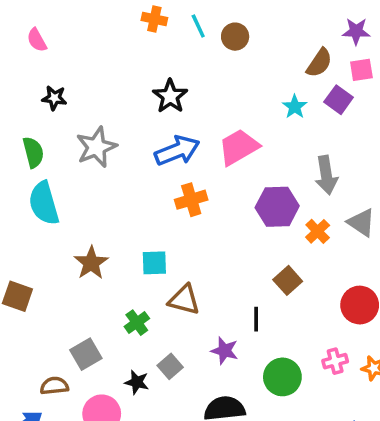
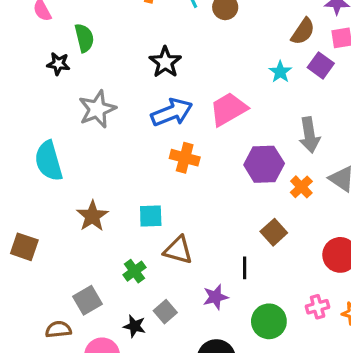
green semicircle: (33, 152) -> (84, 38), moved
orange cross: (191, 200) -> (185, 158), turned 32
purple star: (225, 351) -> (215, 297), turned -30

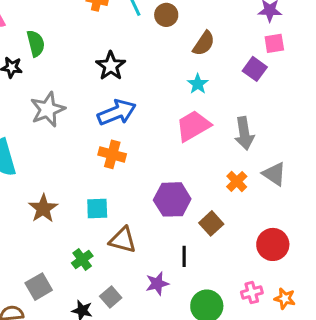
brown semicircle: (303, 31) -> (204, 43), moved
cyan star: (280, 72) -> (198, 84), moved
pink trapezoid: (228, 109) -> (193, 126), moved
orange cross: (185, 158) -> (112, 154), moved
purple hexagon: (264, 164) -> (172, 199), moved

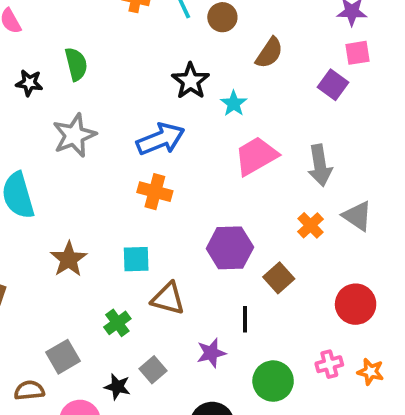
green semicircle: (36, 43) -> (76, 64), moved
black star: (111, 66) -> (191, 81), moved
cyan star: (198, 84) -> (234, 103), moved

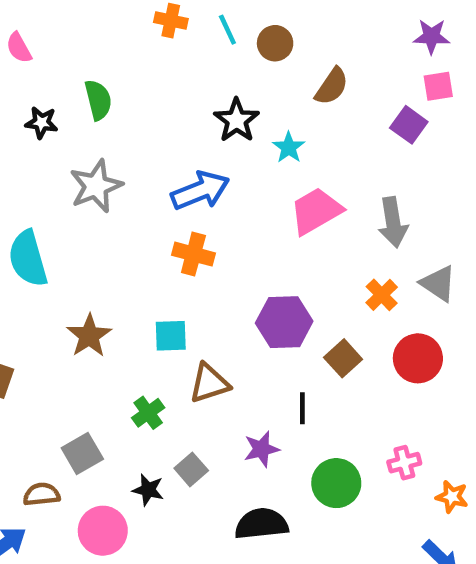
brown triangle: (168, 299) -> (209, 383), turned -33
red circle: (356, 304) -> (418, 358), moved
orange star: (371, 372) -> (452, 497), moved

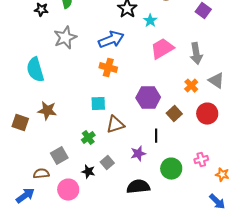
brown star: (89, 336) -> (47, 111), moved, turned -30

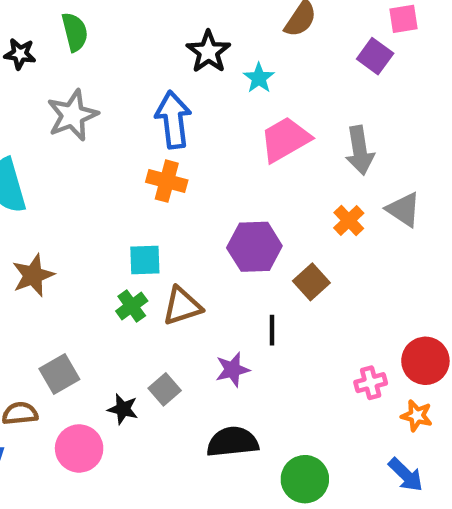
blue arrow: (111, 40) -> (173, 120), turned -75
brown star: (47, 111) -> (33, 275), turned -30
red circle: (207, 114) -> (425, 361), moved
green cross: (88, 138) -> (132, 306), moved
green circle: (171, 169) -> (305, 479), moved

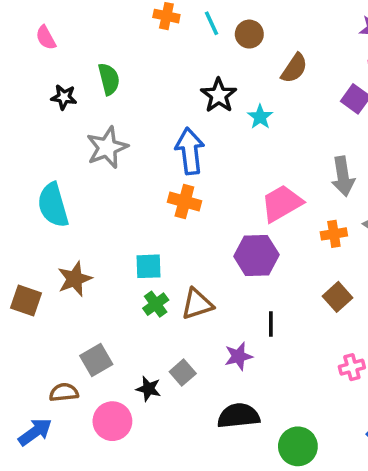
pink trapezoid: (285, 139) -> (282, 203), moved
orange cross: (349, 221) -> (334, 234), turned 35
cyan square: (145, 260) -> (148, 266), moved
brown square: (311, 282) -> (338, 297), moved

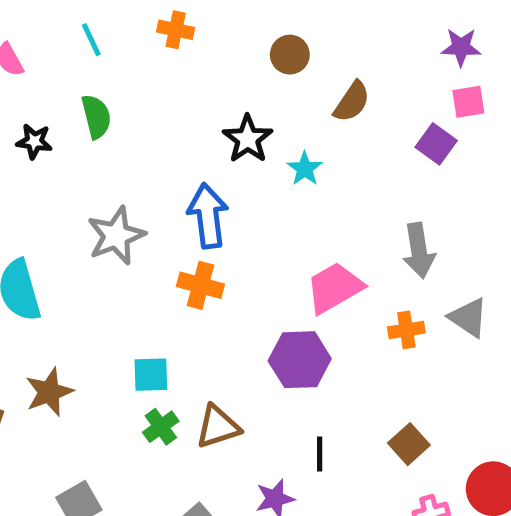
cyan line: (211, 23) -> (91, 40), moved
gray star: (107, 147) -> (116, 236), moved
brown square: (338, 297) -> (409, 444), moved

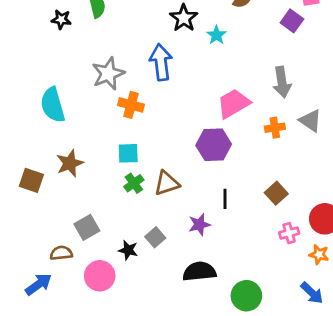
orange cross: (200, 285) -> (131, 105), moved

